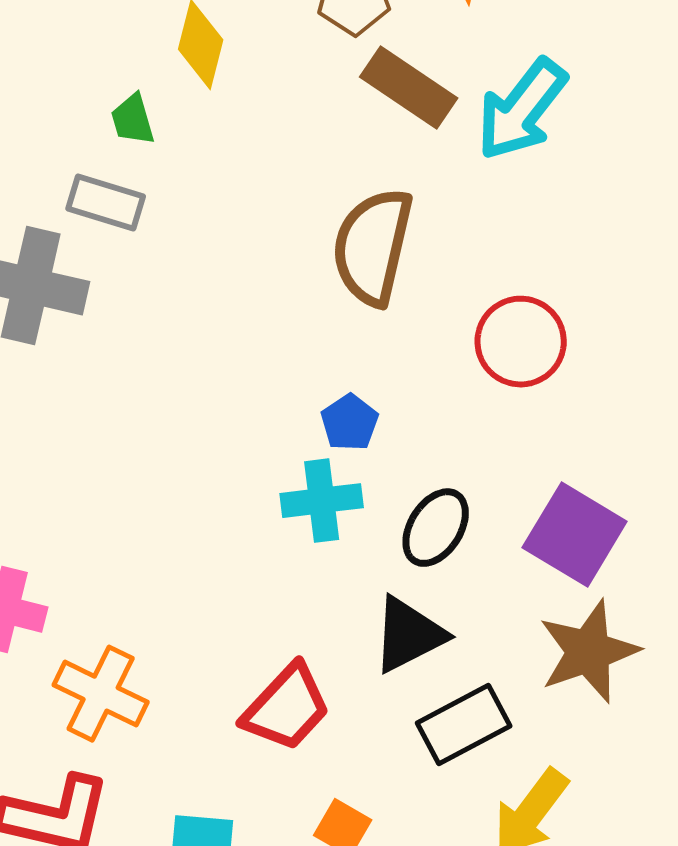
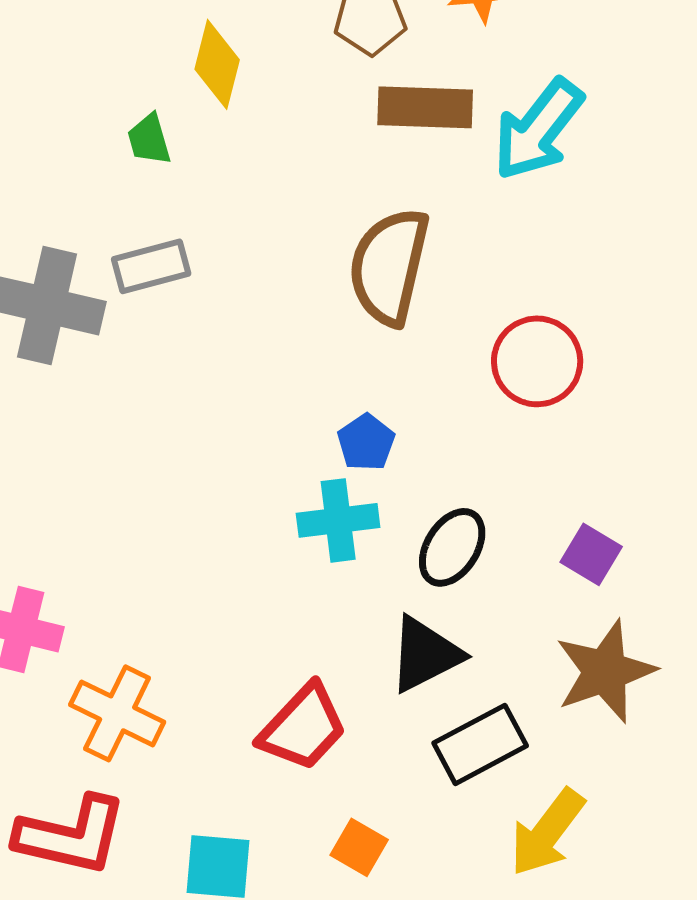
brown rectangle: (409, 88) -> (425, 107), turned -32
gray rectangle: (106, 203) -> (151, 266), moved, turned -32
purple square: (575, 535) -> (591, 554), size x0.6

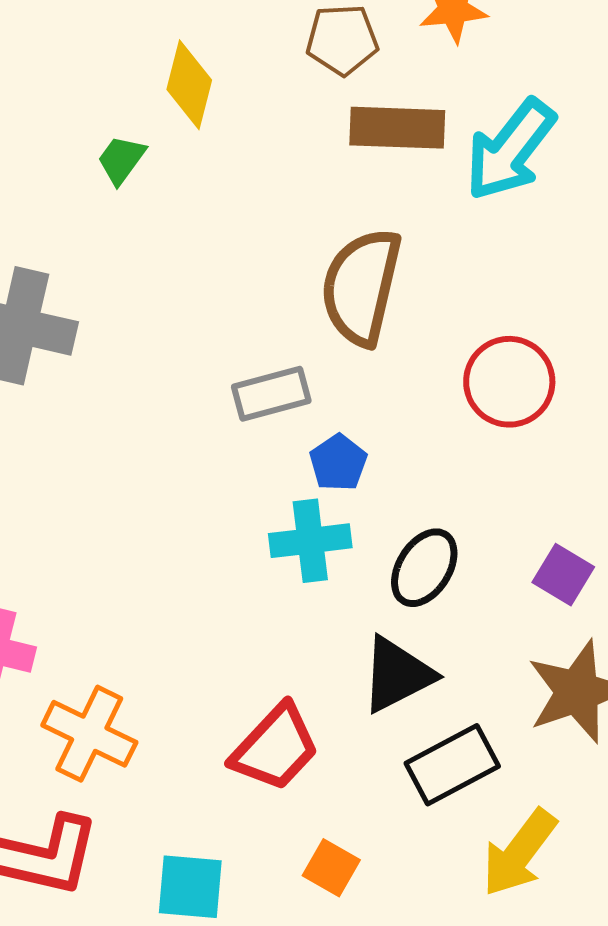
green trapezoid: (149, 139) -> (121, 160), turned 52
gray rectangle: (151, 266) -> (271, 394), moved

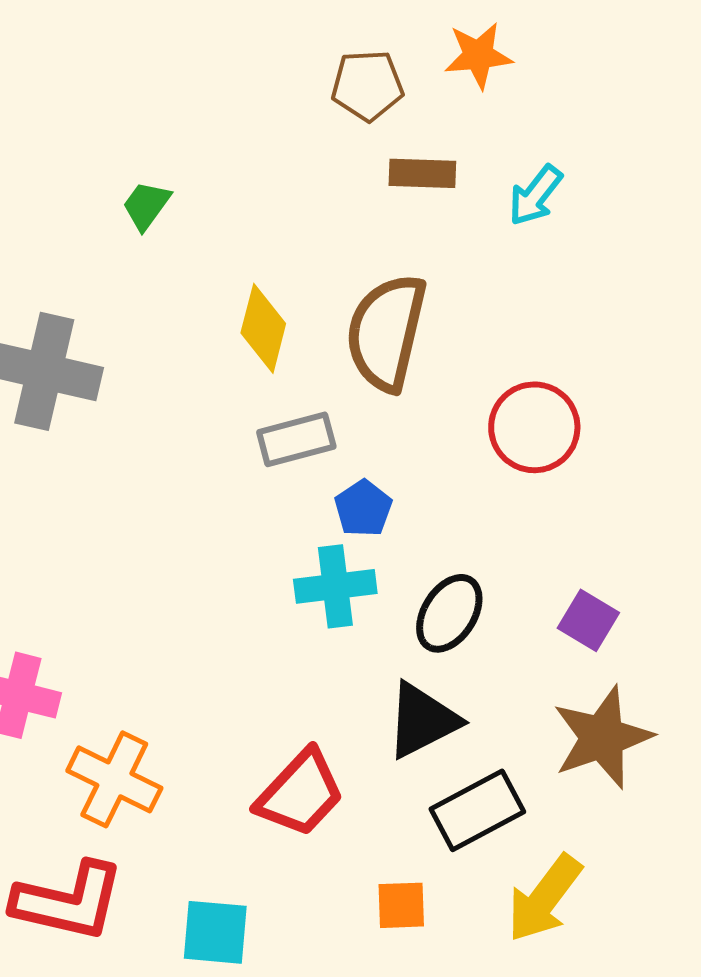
yellow diamond: (189, 85) -> (263, 328), moved
brown rectangle: (397, 128) -> (422, 173), size x0.7
cyan arrow: (510, 150) -> (535, 195), size x0.6
orange square: (331, 868) -> (401, 905), moved, turned -32

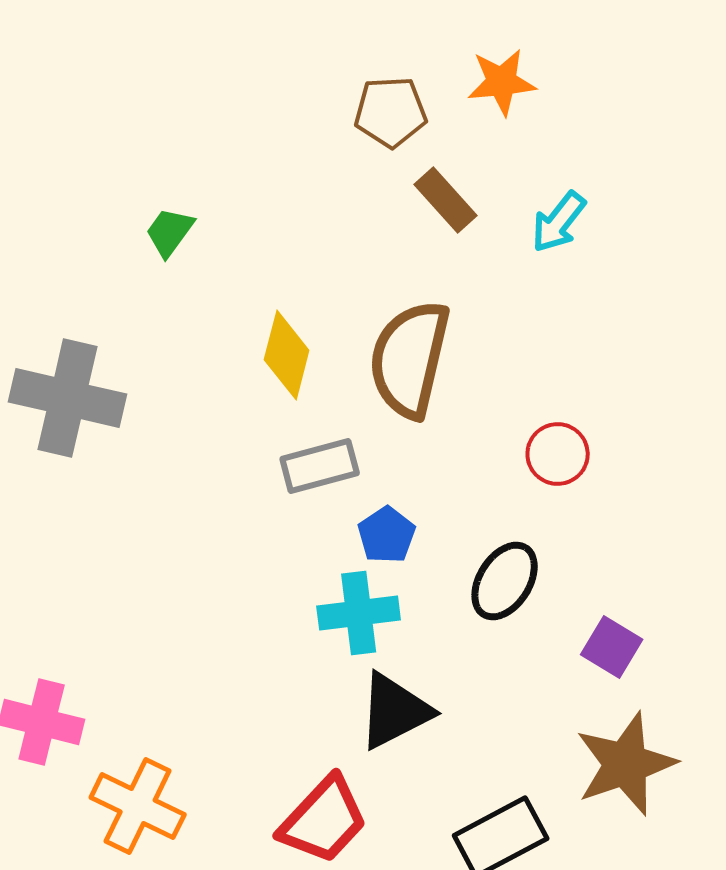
brown rectangle: (422, 173) -> (446, 200), turned 46
red circle: (534, 427) -> (558, 454), size x0.7
black ellipse: (449, 613) -> (505, 581), moved
black triangle: (422, 720) -> (395, 711), moved

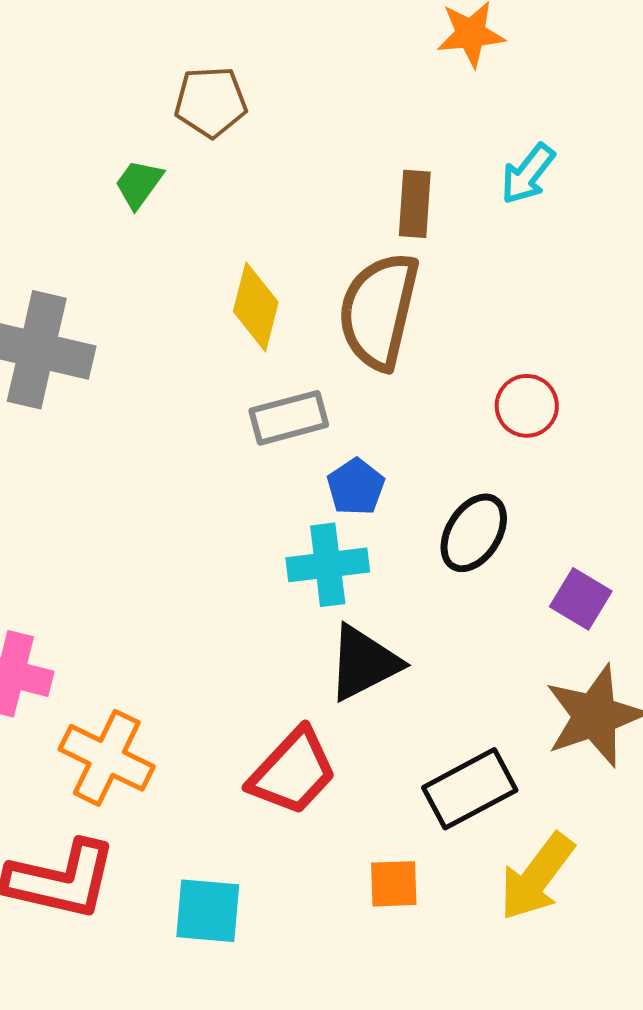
brown pentagon: (391, 112) -> (211, 102), moved
brown rectangle: (446, 200) -> (415, 204), moved, turned 46

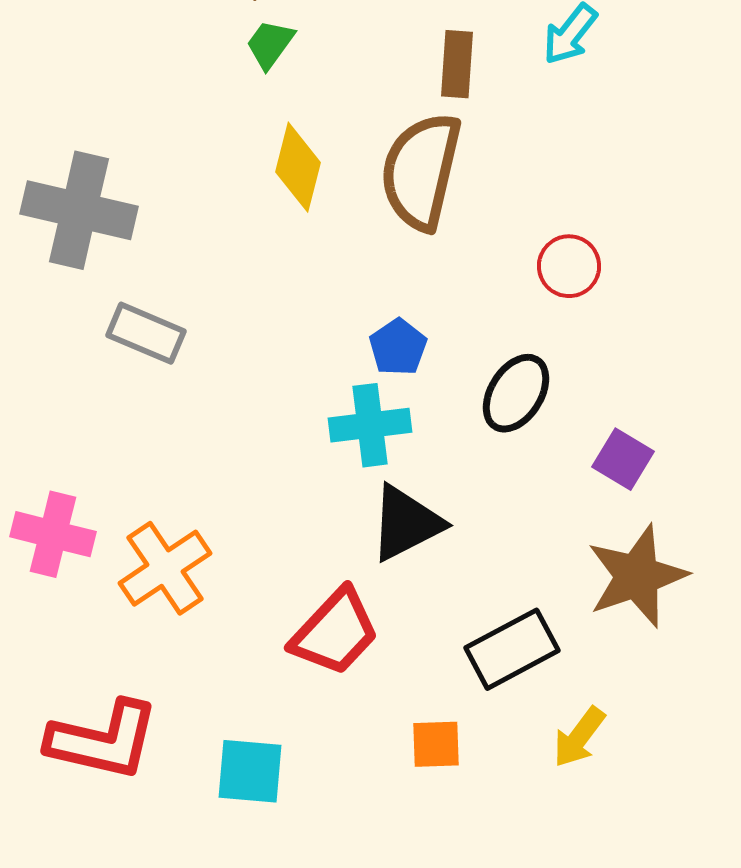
green trapezoid: (139, 184) -> (270, 44), moved
gray rectangle: (289, 418) -> (146, 333), moved, turned 38
orange cross: (107, 758) -> (165, 568), moved, turned 30
yellow arrow: (537, 877) -> (579, 737), size x0.7

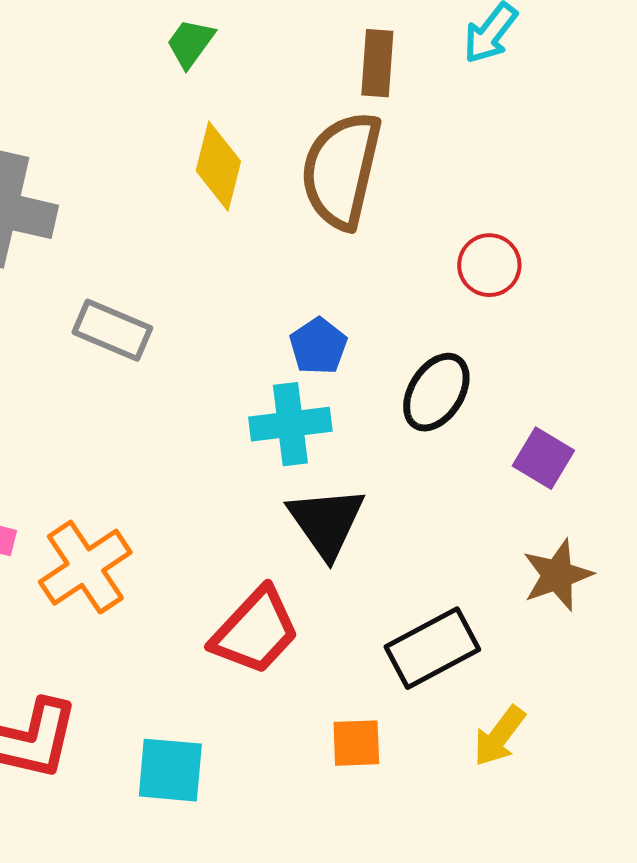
gray rectangle: (146, 333) -> (112, 330), moved
black triangle: (406, 523) -> (326, 522), turned -38
brown star: (637, 576) -> (557, 575), size x0.7

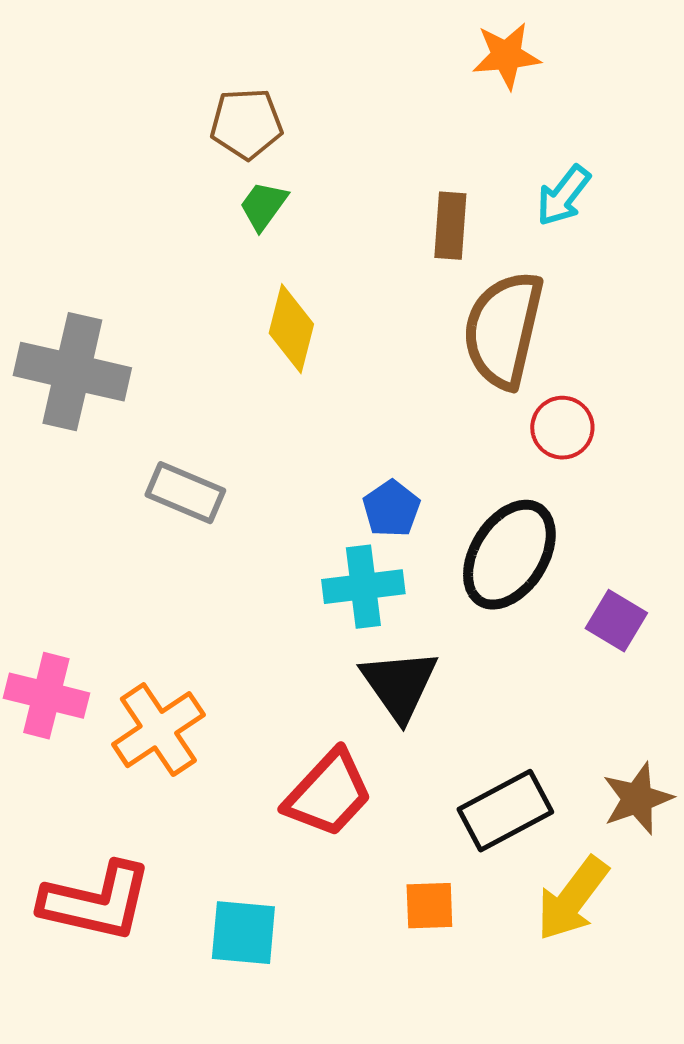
brown semicircle: (341, 170) -> (503, 330), moved
black ellipse: (436, 392) -> (509, 555), size x1.4
brown star: (557, 575) -> (637, 799), moved
yellow arrow: (499, 736) -> (572, 899), size x1.4

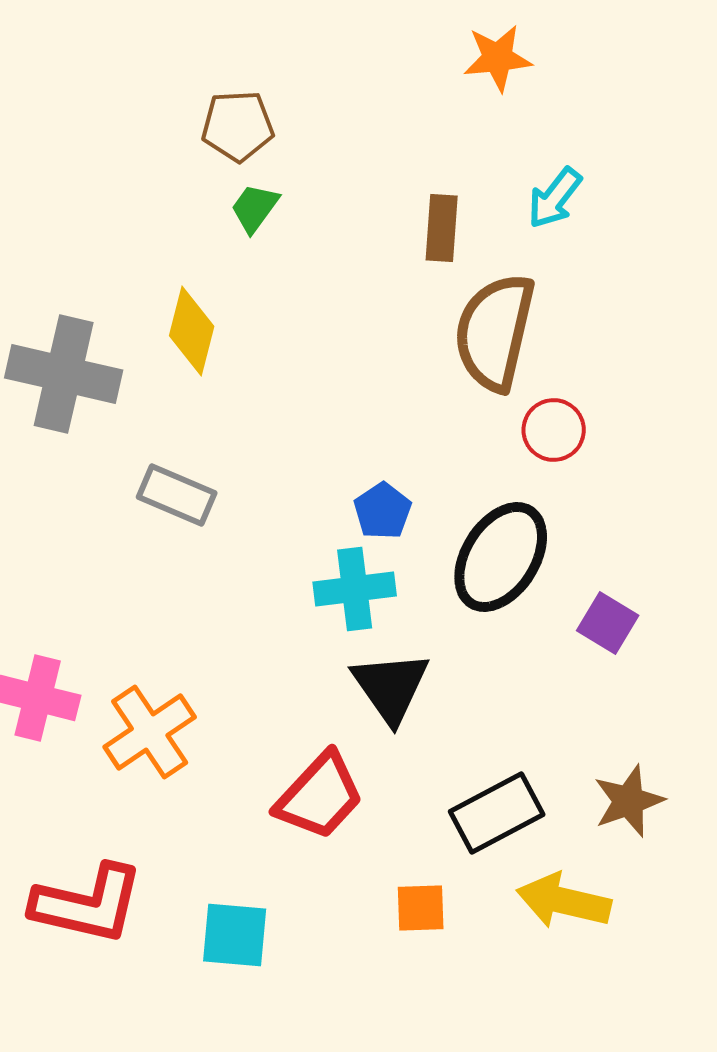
yellow diamond: (291, 329) -> (192, 331), moved
yellow arrow: (572, 899) -> (564, 901), turned 66

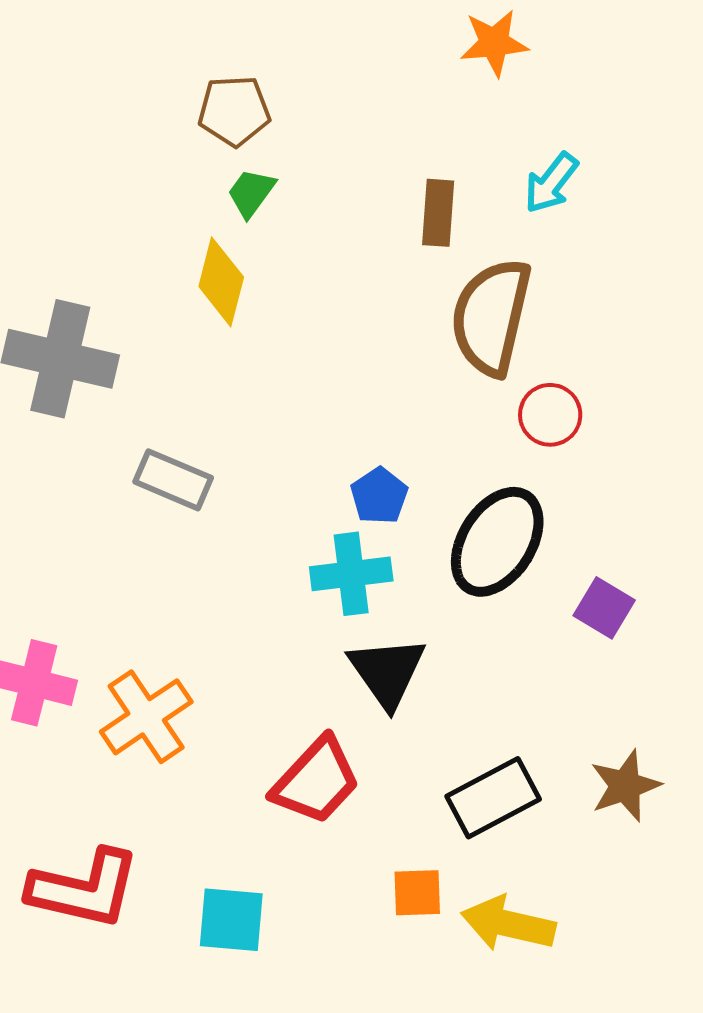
yellow diamond: (192, 331) -> (221, 282), moved
yellow arrow: (564, 901) -> (508, 924), moved

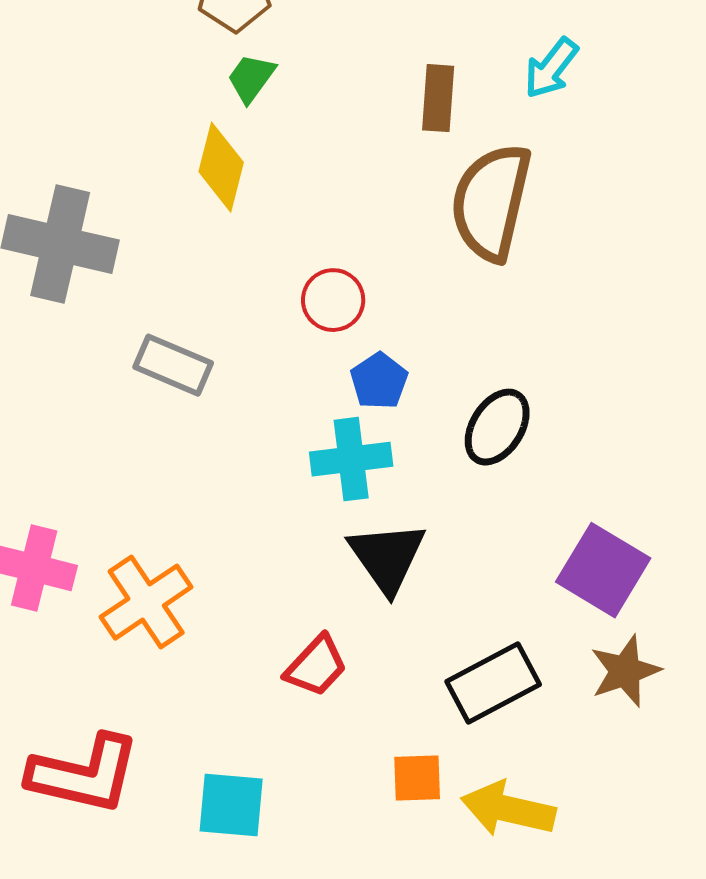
red circle: (550, 415) -> (333, 300), moved
black ellipse: (497, 542) -> (497, 427), size x0.7
purple square: (604, 608) -> (603, 570), moved, size x1.5
red trapezoid: (316, 781) -> (316, 666), size x0.7

